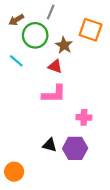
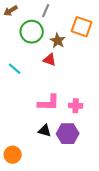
brown arrow: (16, 20) -> (11, 11), moved
cyan line: (16, 61) -> (15, 69), moved
pink L-shape: (54, 94) -> (49, 103), moved

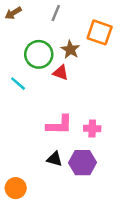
green circle: (32, 32) -> (39, 54), moved

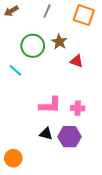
orange square: (100, 32) -> (84, 15), moved
red triangle: (61, 73) -> (77, 61), moved

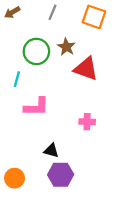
red triangle: (77, 61) -> (86, 69), size x1.6
cyan line: (15, 70) -> (17, 79), turned 64
pink L-shape: (50, 105) -> (36, 107), moved
purple hexagon: (69, 137) -> (61, 175), moved

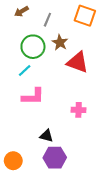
brown arrow: (12, 12) -> (22, 11), moved
gray line: (53, 12) -> (47, 20), moved
cyan line: (17, 79) -> (25, 71), moved, turned 32

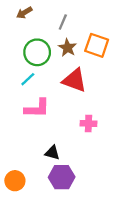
orange square: (85, 16) -> (97, 45), moved
gray line: (47, 20) -> (63, 22), moved
red triangle: (78, 62) -> (74, 80), moved

